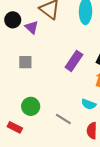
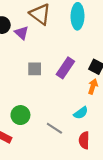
gray square: (25, 62) -> (35, 69), moved
cyan semicircle: (89, 104) -> (81, 113), turned -56

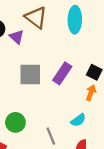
gray square: (35, 69) -> (30, 74), size x1.5
gray line: (54, 128) -> (51, 136), turned 35

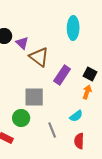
brown triangle: (36, 17) -> (39, 57), moved
gray square: (30, 74) -> (34, 97), moved

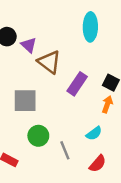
gray square: (34, 97) -> (25, 101), moved
green circle: (21, 118) -> (38, 136), moved
red semicircle: (79, 141) -> (98, 164), turned -140

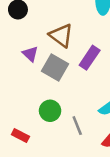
purple triangle: (29, 45) -> (30, 54), moved
gray square: (25, 101) -> (55, 68), moved, turned 30

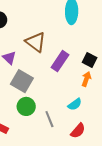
gray square: (55, 68) -> (22, 81), moved

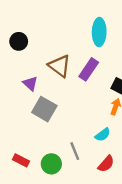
purple rectangle: (60, 61) -> (89, 69), moved
green circle: (26, 106) -> (51, 164), moved

